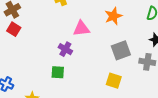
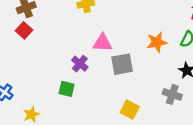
orange star: (113, 16) -> (157, 42), moved
gray square: (121, 50) -> (122, 64), moved

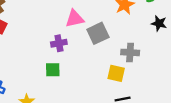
purple cross: (80, 64) -> (59, 43), turned -35
gray cross: (172, 94) -> (130, 52), moved

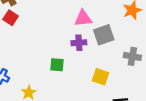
purple cross: (59, 43) -> (79, 43), moved
yellow square: (116, 73) -> (100, 77), moved

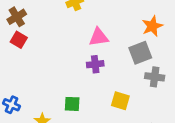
gray square: (104, 35) -> (140, 53), moved
green square: (57, 65) -> (72, 104), moved

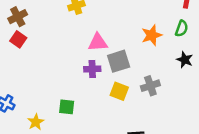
gray square: (140, 53) -> (119, 61), moved
gray cross: (155, 77) -> (150, 86), turned -30
yellow square: (120, 101) -> (119, 91), moved

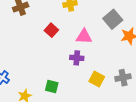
red square: (18, 39) -> (51, 30), moved
gray square: (119, 61) -> (113, 19), moved, turned -30

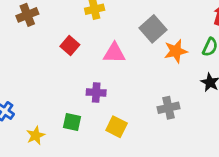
purple cross: (77, 58) -> (96, 93), moved
yellow square: (97, 79) -> (117, 127), moved

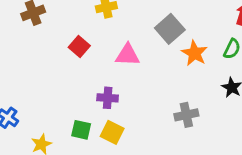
orange star: (176, 51) -> (195, 53), turned -30
yellow square: (117, 127) -> (112, 132), moved

